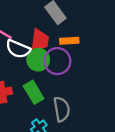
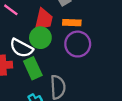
white semicircle: (18, 49) -> (21, 48), moved
purple circle: (57, 61) -> (78, 44), moved

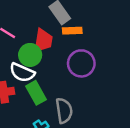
orange rectangle: (72, 23) -> (72, 31), moved
green circle: (40, 38) -> (30, 55), moved

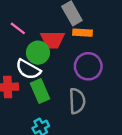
red trapezoid: (43, 41) -> (53, 40), turned 75
gray semicircle: (64, 111) -> (77, 101), moved

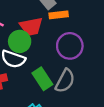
green rectangle: (40, 91) -> (42, 79), moved
gray semicircle: (77, 101) -> (65, 81), turned 40

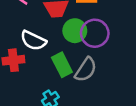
green circle: (20, 41) -> (75, 31), moved

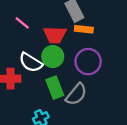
green circle: (75, 31) -> (53, 57), moved

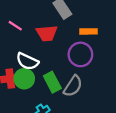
orange rectangle: (84, 29) -> (89, 31), moved
green circle: (53, 57) -> (24, 79), moved

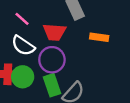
purple circle: (80, 54) -> (52, 60), moved
white semicircle: (27, 61) -> (23, 46), moved

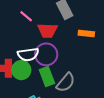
pink line: (22, 19) -> (26, 16), moved
white semicircle: (23, 46) -> (28, 54), moved, turned -40

